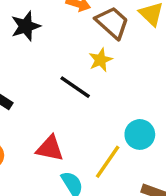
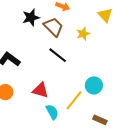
brown trapezoid: (112, 22) -> (53, 27), moved
yellow star: (100, 60) -> (83, 34), moved

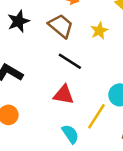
black star: (31, 18) -> (18, 21), moved
red triangle: (40, 90) -> (64, 95), moved

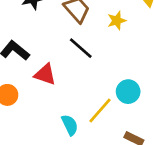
red triangle: (64, 95) -> (45, 74), moved

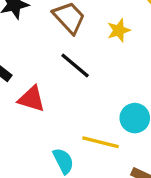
yellow line: (100, 110) -> (101, 142), turned 64

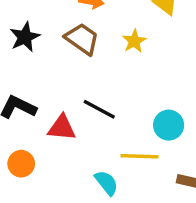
black line: (75, 65) -> (99, 109), moved

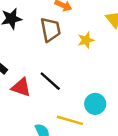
brown trapezoid: (82, 39) -> (50, 30), turned 30

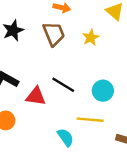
cyan circle: (95, 104) -> (103, 91), moved

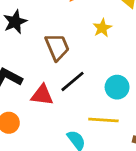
brown trapezoid: (54, 34) -> (57, 47), moved
black line: (63, 85) -> (73, 81), turned -70

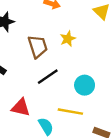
yellow star: (102, 28) -> (68, 39), moved
red triangle: (42, 95) -> (21, 107), moved

